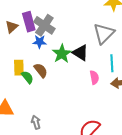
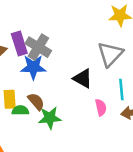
blue star: (40, 42) -> (33, 67), size x1.5
green star: (62, 54) -> (50, 118), moved, turned 30
green semicircle: (27, 77) -> (20, 110), turned -48

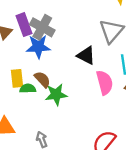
pink semicircle: (101, 107) -> (105, 83), size x1.5

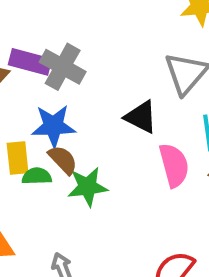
purple rectangle: (24, 25) -> (30, 62), turned -55
blue star: (38, 47) -> (53, 126), moved

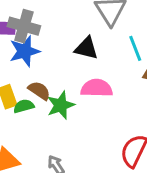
blue star: (53, 126) -> (25, 51), moved
pink semicircle: (174, 165) -> (97, 88), moved, turned -60

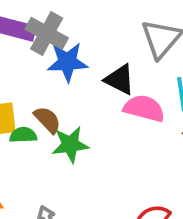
blue star: (25, 51) -> (67, 62), moved
pink semicircle: (97, 88) -> (144, 108), moved

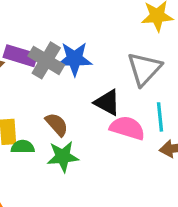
blue star: (67, 62) -> (74, 59), moved
brown semicircle: (47, 120) -> (57, 124), moved

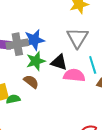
gray cross: (46, 60) -> (17, 44), turned -30
green star: (63, 157) -> (36, 61), moved

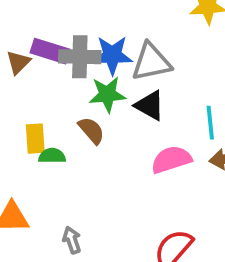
gray triangle: (78, 38) -> (151, 62), moved, turned 35
pink semicircle: (74, 75) -> (171, 160), moved, turned -35

